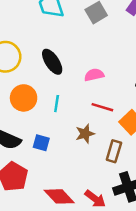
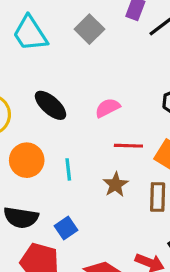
cyan line: (57, 104) -> (68, 169), moved
blue square: (41, 143) -> (66, 228), moved, turned -35

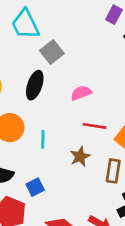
gray square: (89, 29) -> (52, 52), moved
black ellipse: (50, 105) -> (35, 85), turned 60

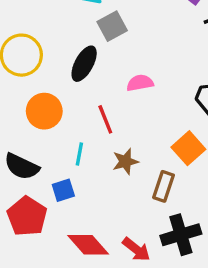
red line: (94, 126) -> (105, 119), moved, turned 50
cyan line: (43, 139) -> (79, 154), moved

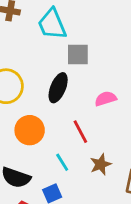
gray square: (112, 26) -> (78, 54), turned 35
cyan line: (79, 154) -> (62, 162), turned -36

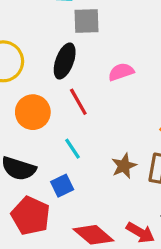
red line: (80, 132) -> (78, 102), moved
brown star: (101, 164) -> (124, 166), moved

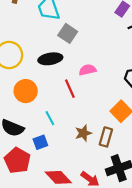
gray square: (87, 21) -> (68, 33), turned 30
black ellipse: (65, 61) -> (50, 59), turned 55
red line: (78, 102) -> (70, 89), moved

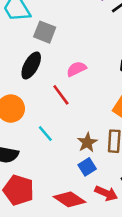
black ellipse: (50, 59) -> (31, 65), turned -40
blue square: (40, 142) -> (87, 167), moved

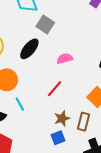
red line: (61, 95) -> (55, 89), moved, turned 66
cyan line: (45, 134) -> (20, 104), moved

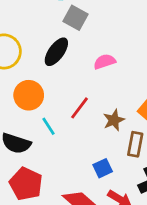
red line: (55, 89) -> (80, 108), moved
brown star: (62, 118) -> (114, 120), moved

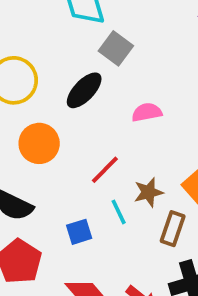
cyan line: (48, 126) -> (119, 212), moved
blue square: (103, 168) -> (79, 232), moved

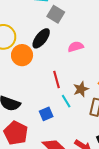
orange circle: (39, 143) -> (22, 55), moved
red line: (105, 170) -> (56, 79), turned -54

